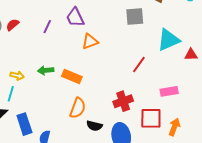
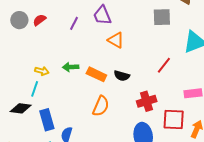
orange triangle: (90, 41) -> (116, 40), turned 48
black semicircle: (94, 126) -> (122, 76), moved

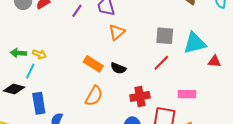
gray square: (162, 17) -> (165, 36), moved
orange triangle: (116, 40) -> (117, 32), turned 42
green arrow: (71, 67) -> (18, 53), moved

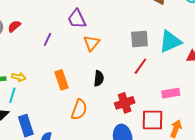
purple line: (77, 11) -> (48, 39), moved
orange rectangle: (93, 64) -> (62, 80), moved, turned 48
black semicircle: (118, 68) -> (99, 78), turned -98

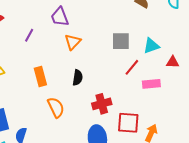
cyan triangle: (170, 42) -> (151, 46), size x0.7
red line: (140, 66) -> (132, 67), moved
pink rectangle: (171, 93) -> (151, 84), moved
orange semicircle: (79, 110) -> (56, 107), turned -50

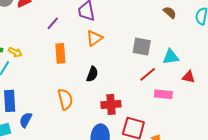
orange rectangle: (40, 77) -> (60, 53), moved

